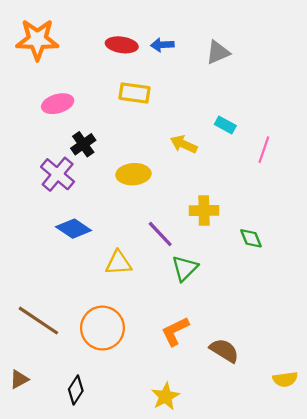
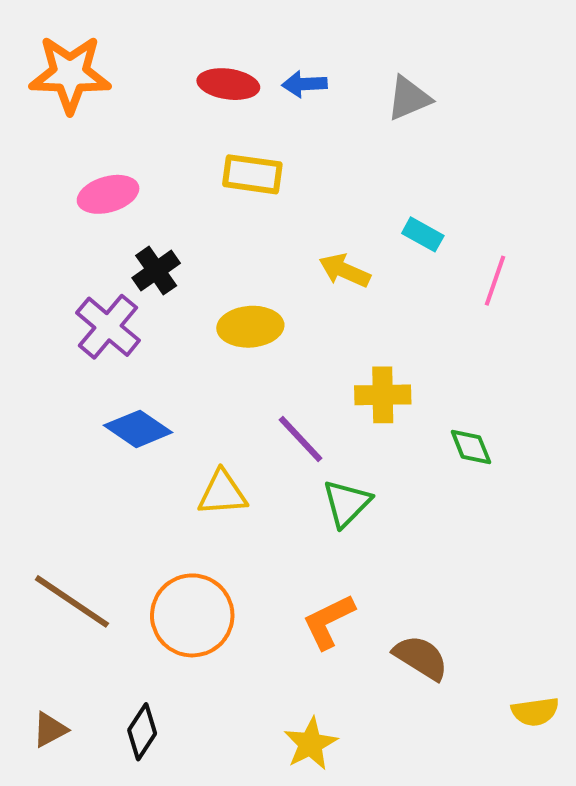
brown triangle: (19, 379) -> (50, 730), moved

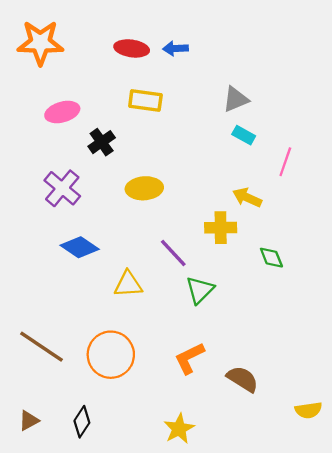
gray triangle: (409, 98) -> (236, 99), moved
black cross: (156, 271) -> (102, 142), moved
yellow arrow: (345, 271) -> (247, 198), moved

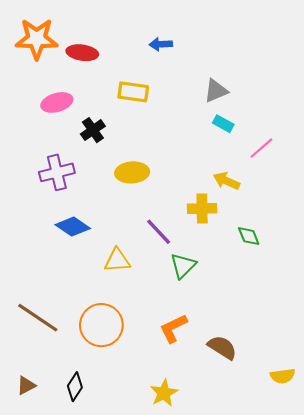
red ellipse: (132, 48) -> (82, 53), moved
pink line: (285, 162) -> (261, 148), turned 30
purple cross: (62, 188) -> (57, 172), turned 36

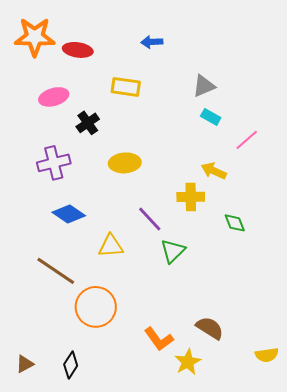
brown line: (38, 318) -> (56, 271), moved
orange L-shape: (173, 328) -> (159, 339), moved, turned -100
yellow star: (164, 393) -> (188, 362), moved

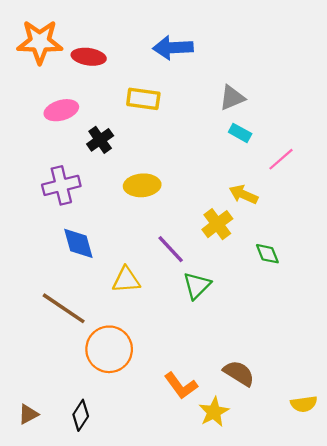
blue arrow: (152, 42) -> (173, 48), size x1.6
yellow cross: (191, 197) -> (217, 224), turned -36
blue diamond: (69, 214) -> (78, 243), turned 40

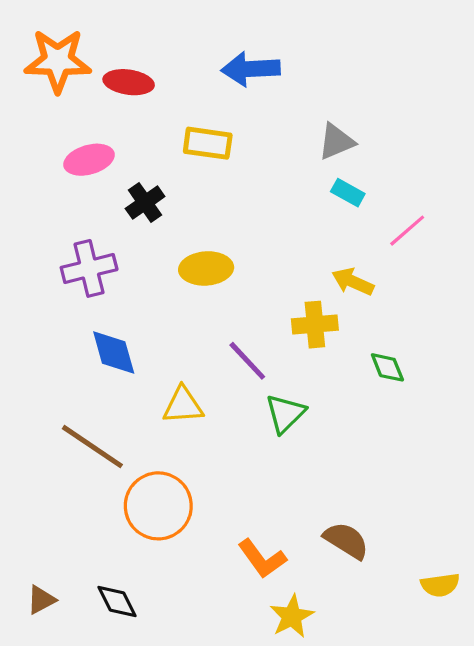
yellow cross: (217, 224) -> (315, 325), turned 32
yellow star: (214, 412) -> (292, 616), moved
black diamond: (81, 415) -> (117, 602), turned -60

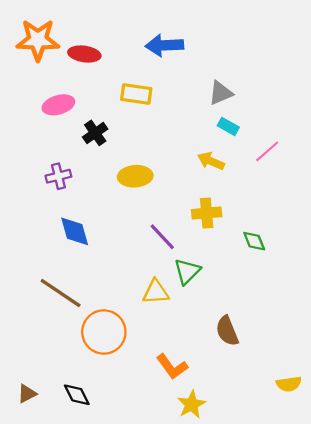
purple cross: (89, 268) -> (58, 176), size x0.7
yellow arrow: (353, 282) -> (211, 161), moved
yellow triangle: (183, 405) -> (156, 292), moved
brown semicircle: (346, 541) -> (227, 331), moved, turned -144

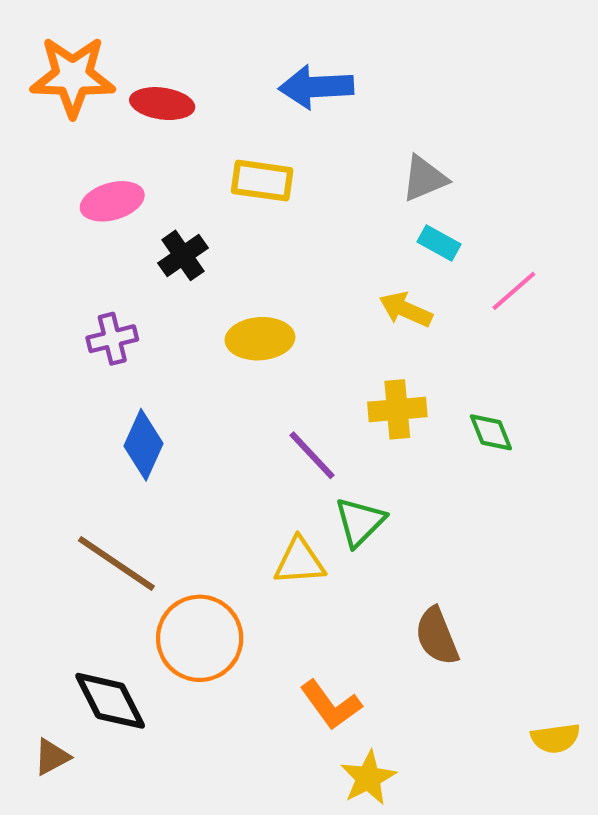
blue diamond: (75, 231) -> (143, 445), turned 40
green diamond: (254, 241) -> (491, 432), moved
black diamond: (77, 395) -> (110, 701), moved, size x1.4

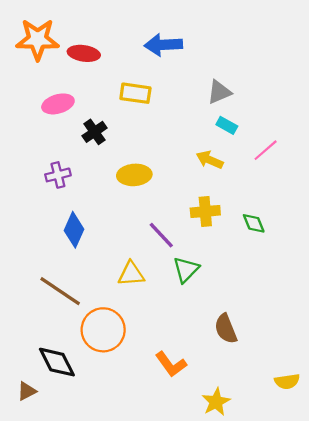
yellow triangle: (299, 561) -> (131, 274), moved
yellow star: (368, 778) -> (216, 402), moved

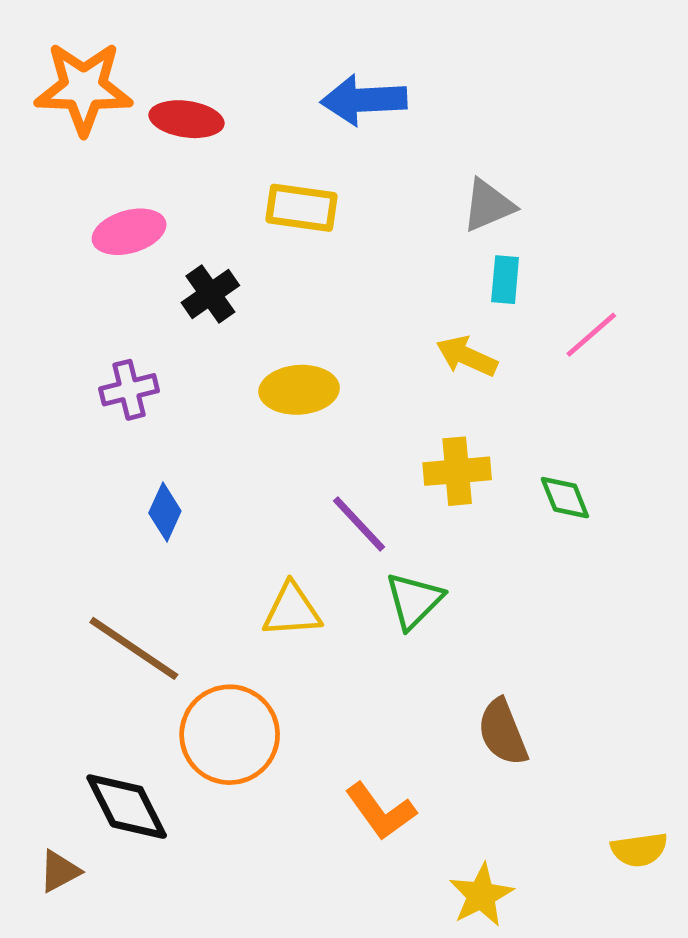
cyan rectangle: (227, 125) -> (505, 280), turned 66
blue diamond: (74, 230) -> (165, 512), size x0.7

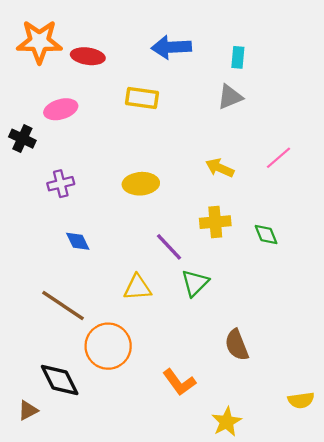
cyan rectangle: (505, 280) -> (238, 57), moved
black cross: (210, 294) -> (22, 139), moved, turned -30
blue diamond: (165, 512) -> (78, 241), turned -50

